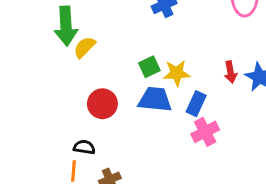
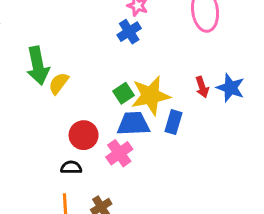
yellow star: (177, 73) -> (151, 96), size x1.5
pink cross: (205, 132) -> (119, 153), moved
black semicircle: (84, 147) -> (71, 167), moved

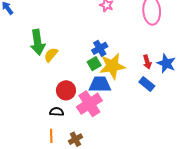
blue cross: (129, 32) -> (100, 48), moved
blue rectangle: (174, 122) -> (147, 84), moved, turned -70
pink cross: (119, 153) -> (89, 104), size x1.4

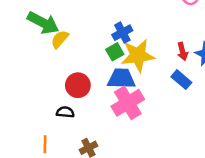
green arrow: (38, 42) -> (43, 23), turned -55
pink cross: (89, 104) -> (128, 103), moved
orange line: (51, 136) -> (45, 144), moved

